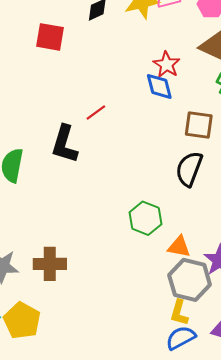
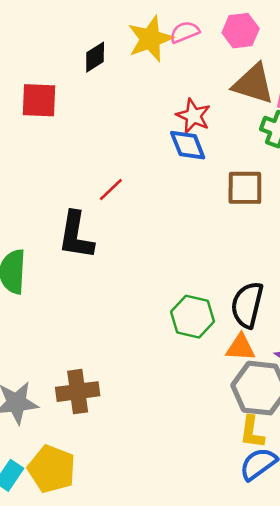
black semicircle: (189, 169) -> (247, 305), moved

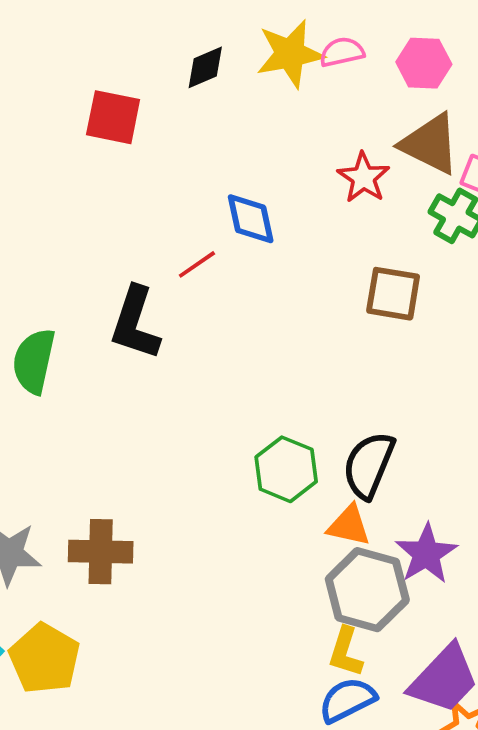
red star: (193, 116) -> (363, 178), moved
blue diamond: (188, 145) -> (251, 219), moved

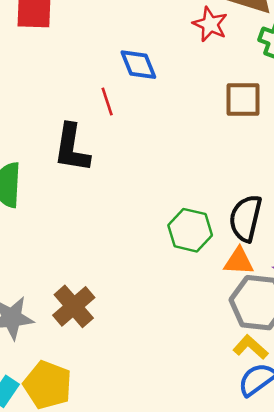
red line: (197, 264) -> (107, 101), turned -64
brown cross: (101, 552) -> (74, 306), turned -33
yellow L-shape: (346, 652) -> (251, 347), turned 124

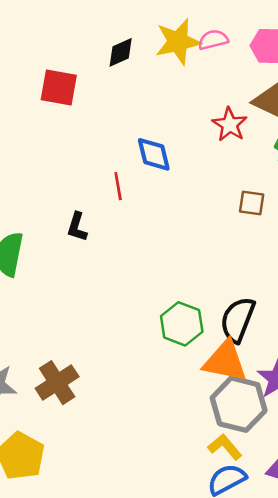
brown square: (243, 100) -> (252, 203), size x0.7
black L-shape: (72, 148) -> (77, 227), size x0.6
orange triangle: (239, 261) -> (225, 361), size x1.5

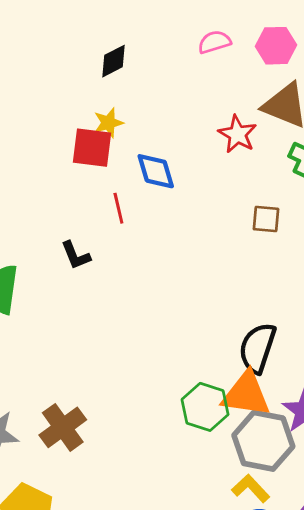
yellow star: (178, 42) -> (108, 123), moved, size x0.6
red square: (59, 88) -> (92, 148), moved
black L-shape: (77, 227) -> (76, 255), turned -36
green hexagon: (182, 324) -> (205, 407), moved

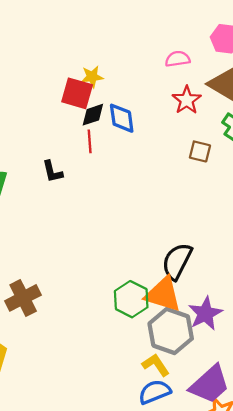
pink semicircle: (214, 42) -> (178, 59), moved
black diamond: (114, 61) -> (93, 115), moved
brown square: (266, 219) -> (200, 151), moved

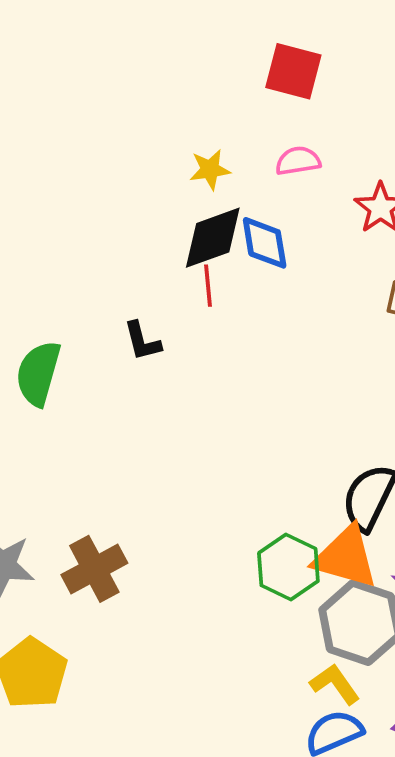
pink semicircle: (178, 59) -> (298, 161), moved
red square: (77, 93) -> (293, 71), moved
black diamond: (93, 115) -> (213, 238), size x1.5

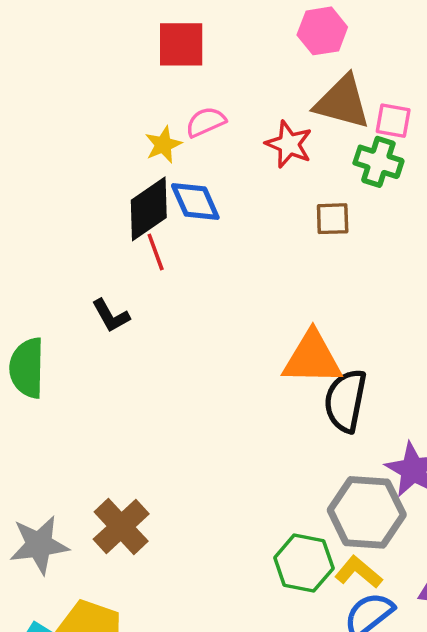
yellow star: (210, 170) -> (163, 145), moved
orange triangle: (346, 557) -> (312, 358), moved
green hexagon: (288, 567) -> (304, 563), moved

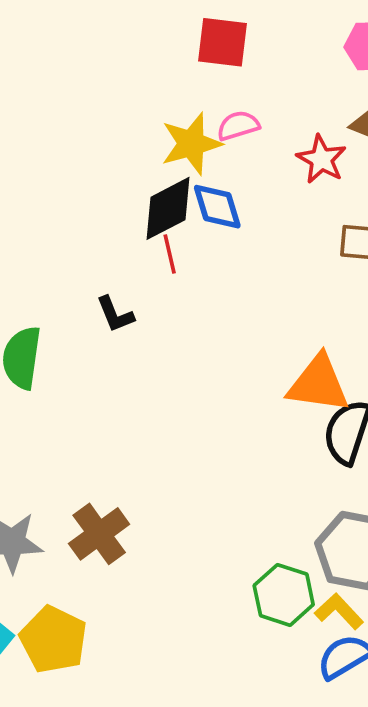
yellow star: (163, 145) -> (191, 144), size x1.6

